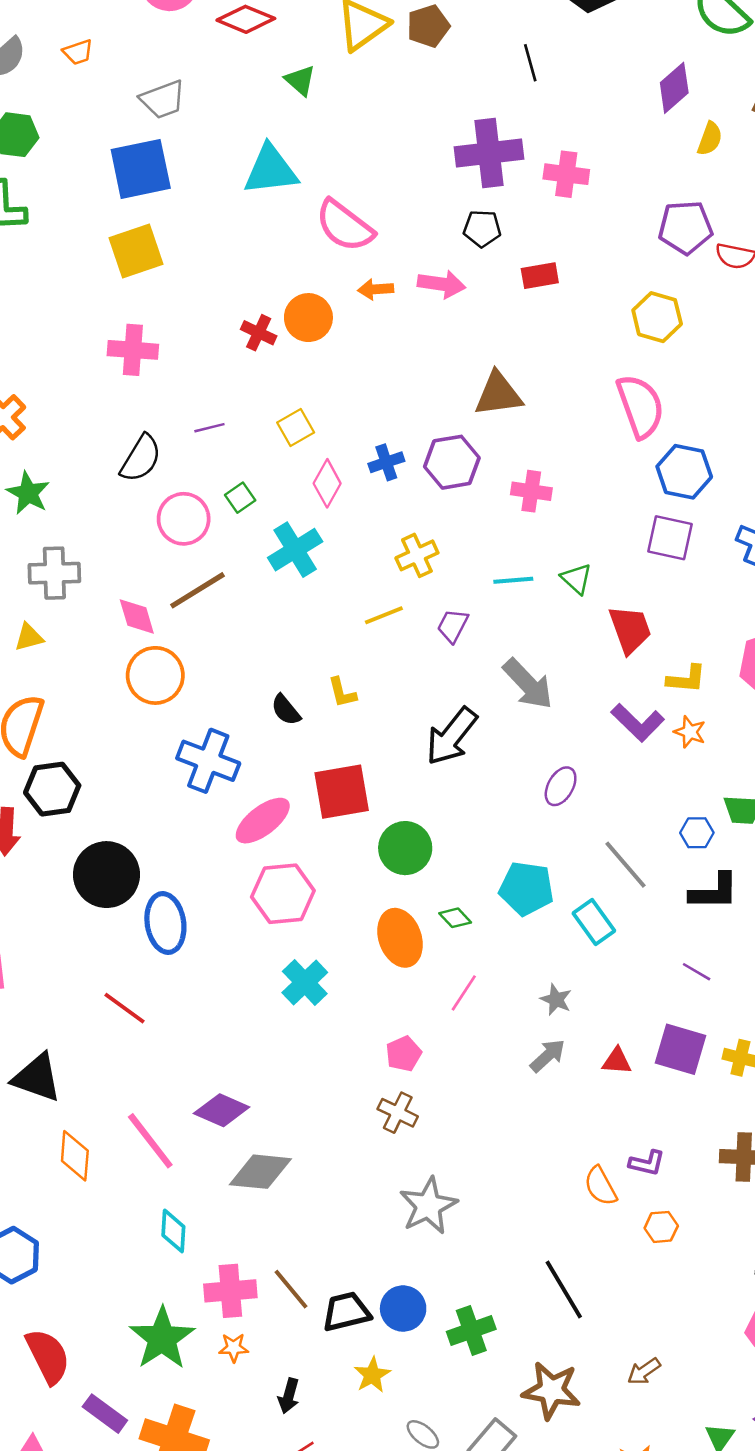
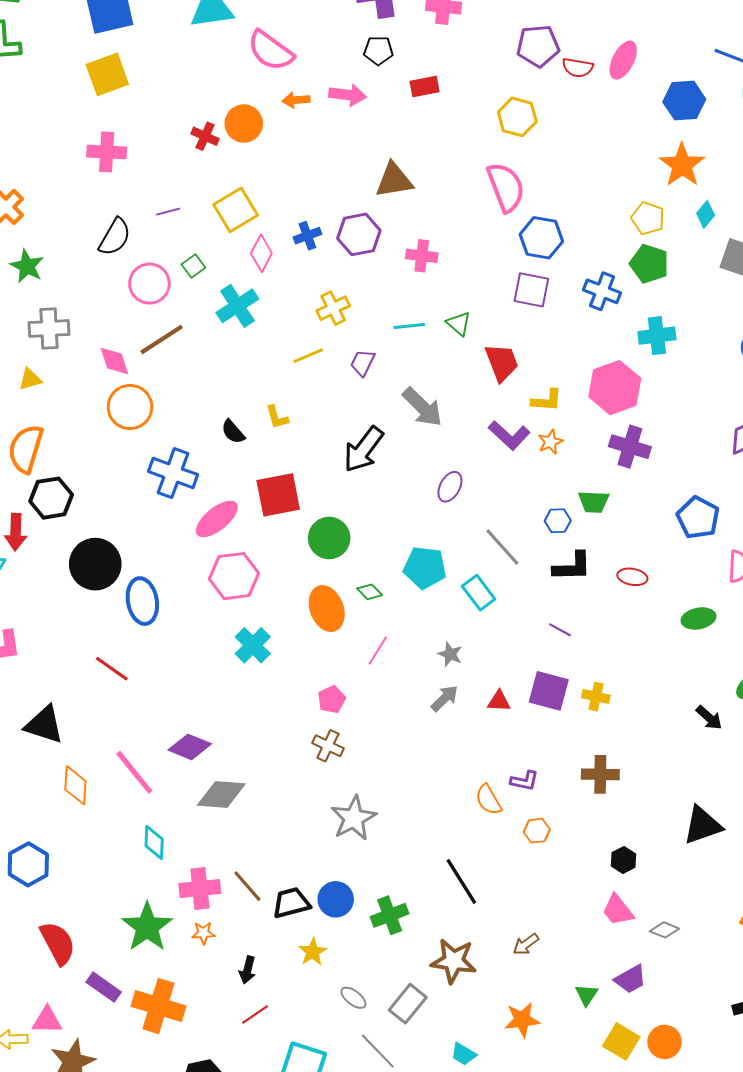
yellow square: (296, 427) -> (236, 210), size x1.5
orange star: (690, 732) -> (550, 442), turned 30

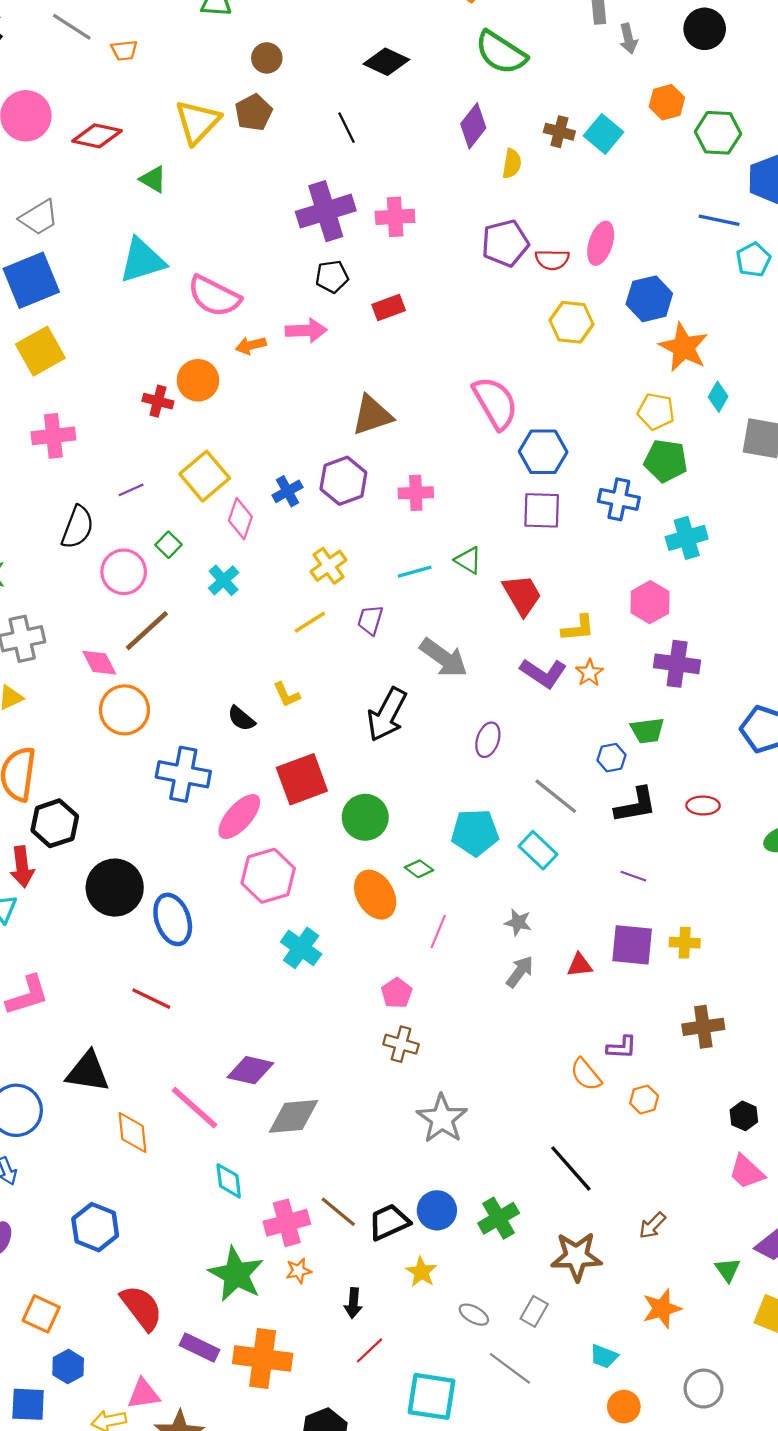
blue hexagon: (684, 101) -> (649, 299), moved
yellow hexagon: (517, 117) -> (571, 322), moved
cyan cross: (237, 306) -> (224, 580), size x0.7
pink hexagon: (615, 388) -> (650, 602), size x0.7
gray rectangle: (408, 1004) -> (534, 1311), size x0.7

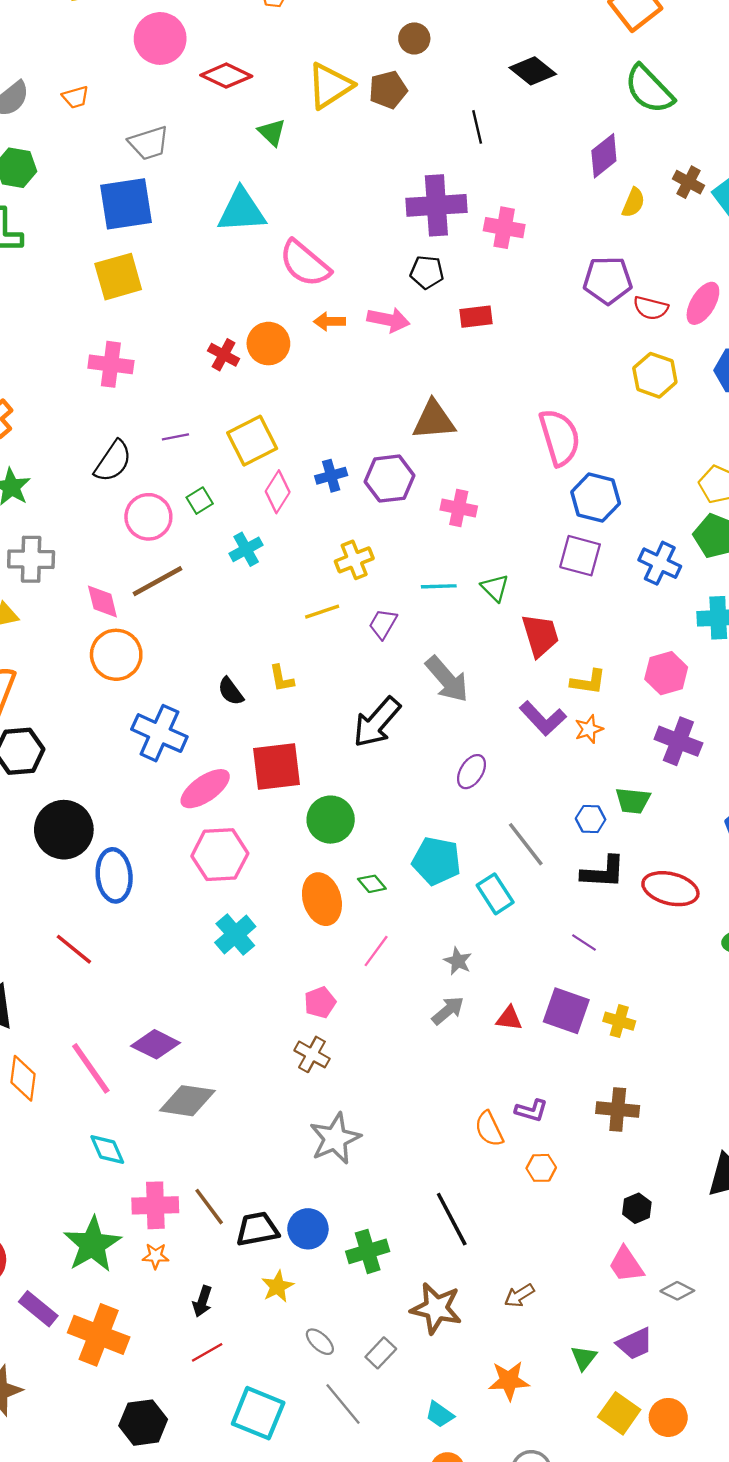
red ellipse: (703, 805) -> (670, 889), size x1.6
cyan diamond: (229, 1181) -> (107, 1150), turned -30

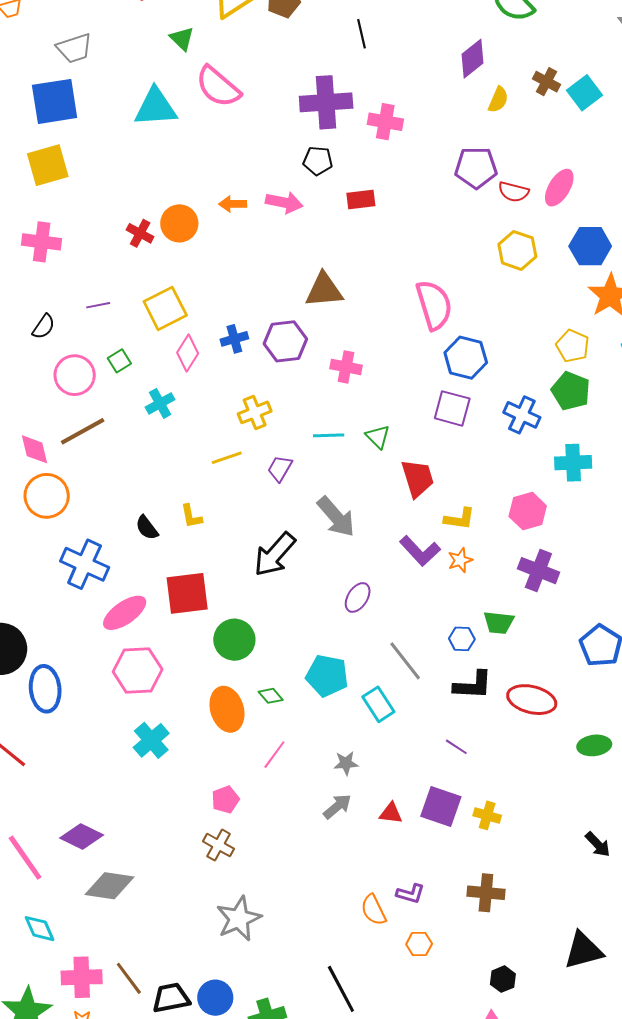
pink semicircle: (305, 264) -> (218, 87), moved
black semicircle: (113, 461) -> (44, 327), size x0.7
gray star: (458, 961) -> (346, 763), turned -30

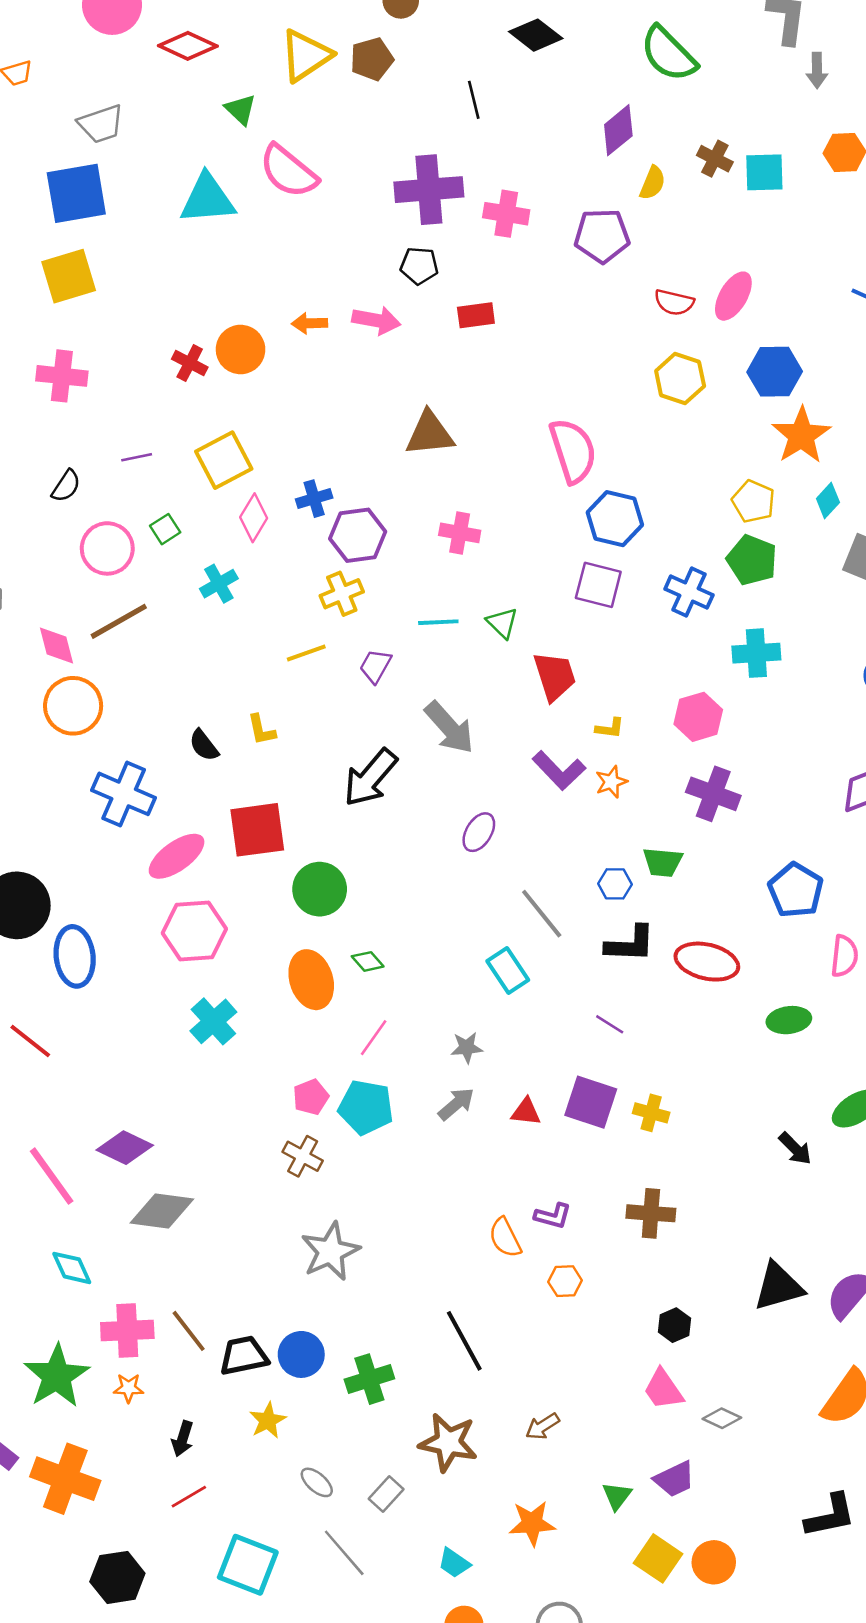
cyan square: (585, 93) -> (764, 172), turned 36
purple pentagon: (476, 168) -> (602, 236), moved
purple hexagon: (285, 341) -> (358, 535), moved
yellow L-shape: (460, 519) -> (610, 728), size x0.7
cyan pentagon: (327, 676) -> (366, 1107), moved

